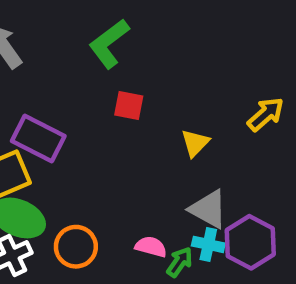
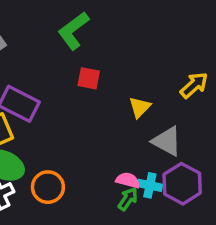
gray triangle: (208, 209) -> (167, 141), moved
pink semicircle: (151, 247) -> (128, 180), moved

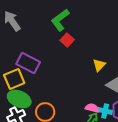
red square: (89, 78) -> (67, 40), moved, turned 32

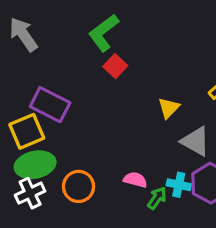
green ellipse: (19, 99) -> (35, 165), turned -35
pink semicircle: (92, 108) -> (135, 180), moved

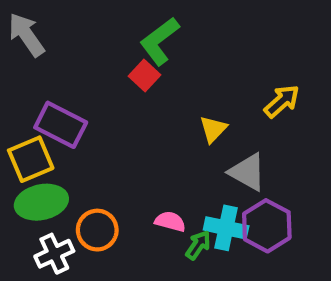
green L-shape: (104, 33) -> (159, 41), moved
cyan cross: (179, 185) -> (226, 228), size x1.4
white cross: (30, 193) -> (54, 254), moved

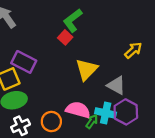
yellow triangle: (213, 129) -> (86, 69), moved, size x1.6
pink semicircle: (170, 221) -> (78, 110), size x1.6
orange circle: (97, 230) -> (51, 122), moved

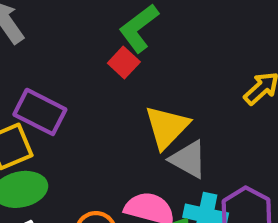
gray triangle: (116, 85) -> (188, 159), moved

